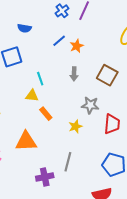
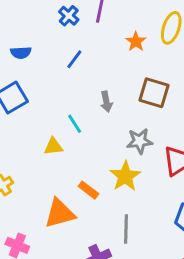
orange star: (77, 46) -> (136, 42), moved
cyan line: (40, 79) -> (75, 124), moved
orange rectangle: (46, 114) -> (88, 190), moved
yellow star: (75, 126) -> (125, 176), size x1.5

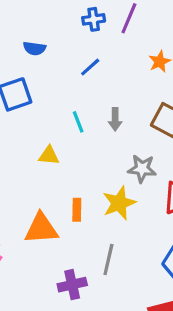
blue cross: (69, 16) -> (94, 19), turned 30
cyan line: (75, 124) -> (78, 122), moved
orange rectangle: (88, 190) -> (77, 210), turned 42

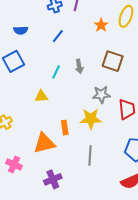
cyan line: (78, 122) -> (56, 72), turned 56
yellow star: (119, 203) -> (91, 119), turned 30
purple cross: (72, 285) -> (53, 179), moved

